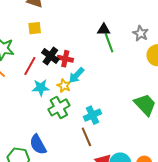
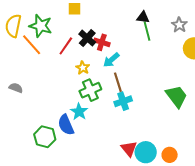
yellow star: (64, 86) -> (83, 68), moved
cyan star: (41, 88) -> (79, 112), moved, turned 30
brown line: (86, 137) -> (118, 82), moved

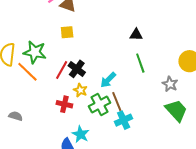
gray star: (179, 25) -> (170, 84), moved
green line: (147, 31) -> (140, 63), moved
black cross: (87, 38) -> (77, 69), moved
red cross: (102, 42) -> (64, 104), moved
green cross: (90, 90) -> (100, 104), moved

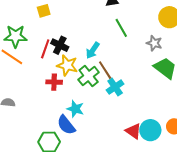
yellow star: (80, 90) -> (67, 65), size x1.5

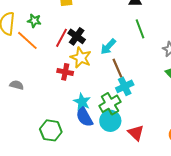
green star: (15, 36) -> (34, 21), size x0.6
green cross: (89, 76) -> (110, 104), moved
blue semicircle: (66, 125) -> (84, 117), moved
cyan circle: (150, 130) -> (110, 121), moved

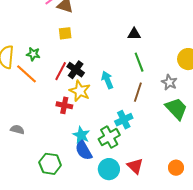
cyan arrow: (108, 47) -> (107, 80), turned 114
brown line: (117, 68) -> (138, 92), moved, turned 42
gray semicircle: (17, 85) -> (17, 130), moved
cyan circle: (110, 121) -> (109, 169), moved

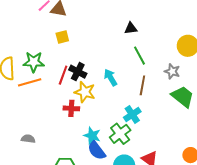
green star: (33, 54) -> (34, 62), size x1.5
orange line: (26, 74) -> (30, 82), turned -50

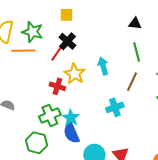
black cross: (78, 72) -> (67, 41), moved
green cross: (120, 134) -> (50, 116), moved

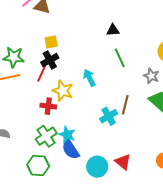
yellow square: (66, 15) -> (51, 42), moved
black cross: (67, 41) -> (50, 60), turned 30
brown line: (132, 82) -> (125, 105), moved

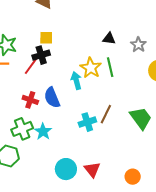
gray star: (151, 76) -> (138, 45), moved
yellow star: (63, 91) -> (91, 68), moved
blue semicircle: (71, 149) -> (52, 98), moved

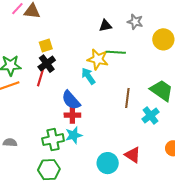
green line: (110, 67) -> (116, 52), turned -54
red cross: (30, 100) -> (72, 115), moved
cyan cross: (87, 122) -> (150, 115), moved
green cross: (22, 129) -> (53, 140), turned 30
cyan star: (43, 132) -> (74, 135), turned -30

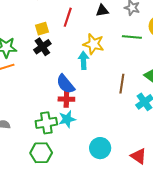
green line: (116, 52) -> (132, 37), moved
cyan arrow: (88, 76) -> (84, 60), turned 30
red line: (41, 77) -> (68, 17), moved
red triangle: (133, 155) -> (138, 156), moved

